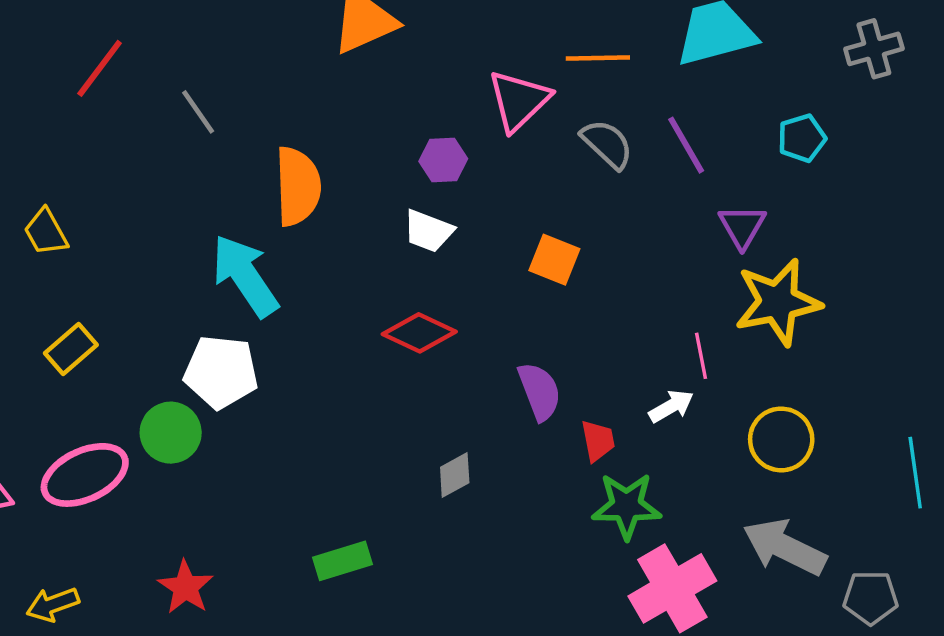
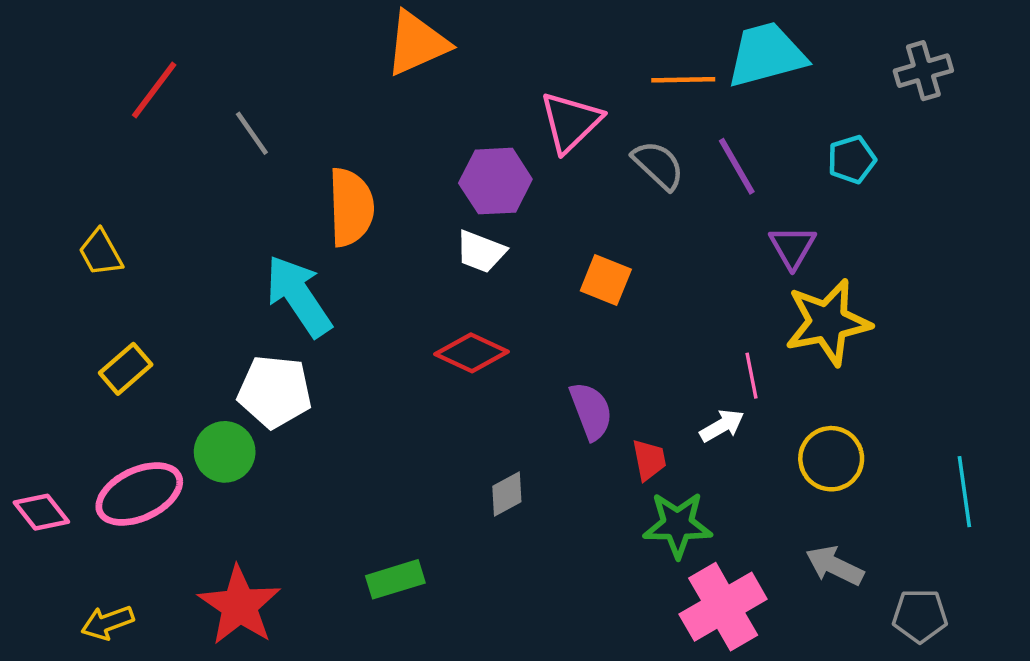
orange line: (598, 58) -> (683, 80), moved
purple hexagon: (443, 160) -> (495, 181), size x1.5
gray arrow: (785, 547) -> (835, 566), size x0.7
red star: (186, 587) -> (239, 606), size x1.5

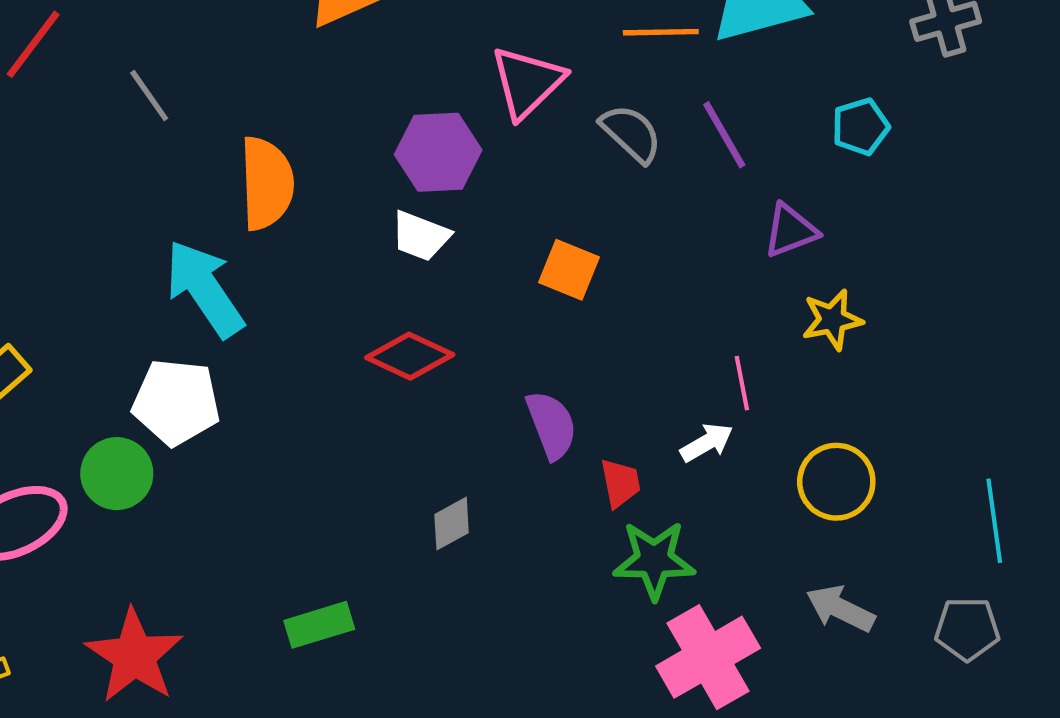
purple triangle: (792, 247) -> (790, 231), turned 39
yellow star: (828, 322) -> (832, 320), size x0.6
gray pentagon: (920, 616) -> (967, 629), moved

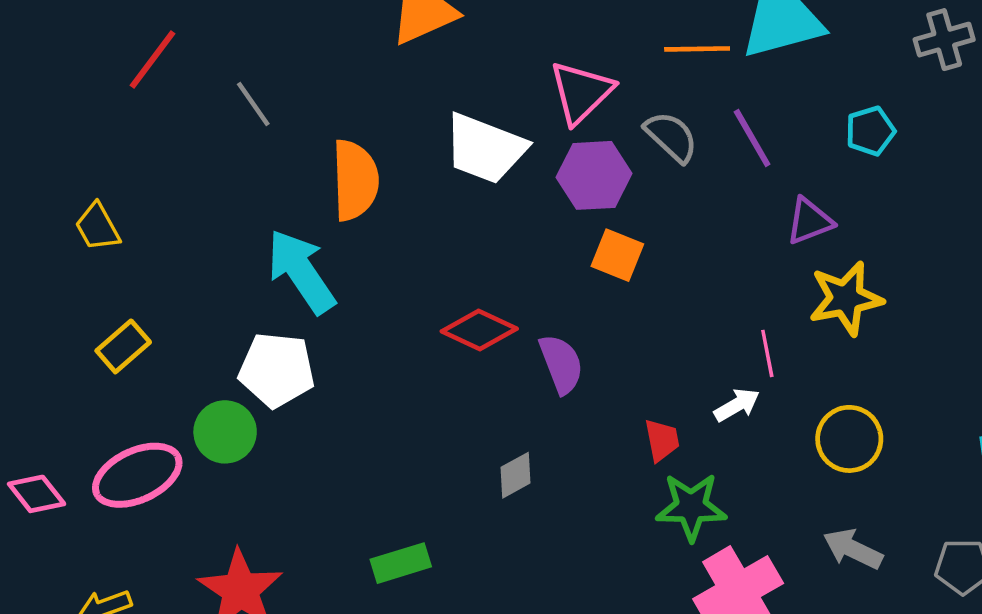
purple hexagon: (438, 152) -> (594, 175), moved
white trapezoid: (421, 236) -> (485, 148), moved, size x1.6
yellow star: (832, 320) -> (846, 298), size x1.4
purple semicircle: (551, 425) -> (561, 364), moved

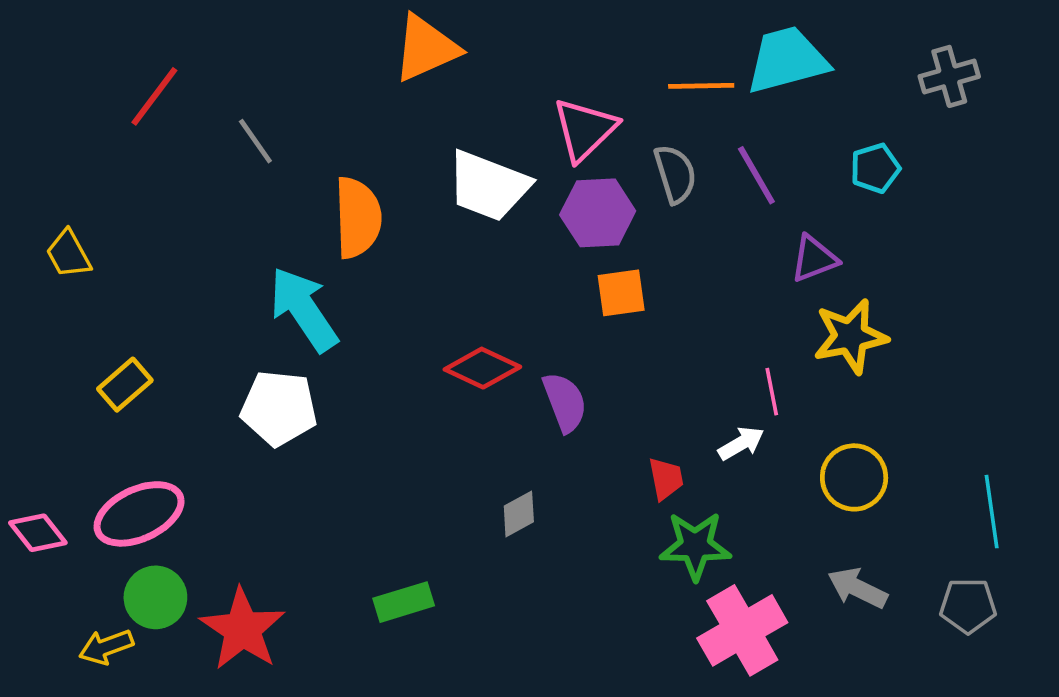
gray semicircle: (671, 137) -> (675, 174), turned 30
yellow trapezoid: (97, 227) -> (68, 254), moved
orange square: (617, 255) -> (621, 293), turned -30
green circle: (225, 432) -> (155, 597), moved

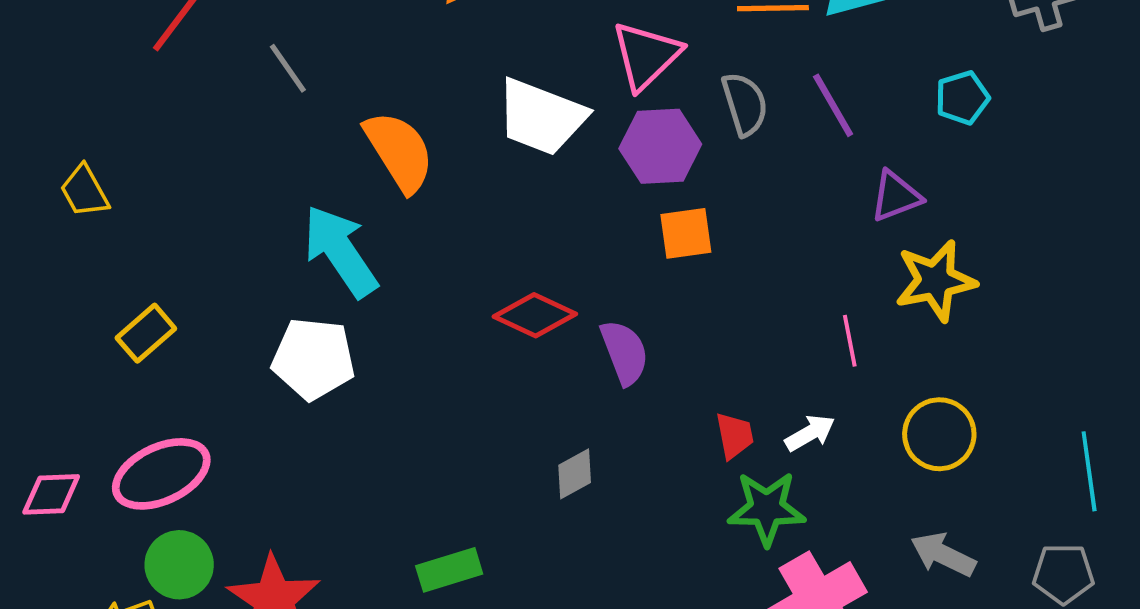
orange semicircle: (358, 218) -> (399, 151), turned -30
white arrow: (741, 443) -> (810, 433), moved
pink diamond: (38, 533) -> (51, 494), turned -54

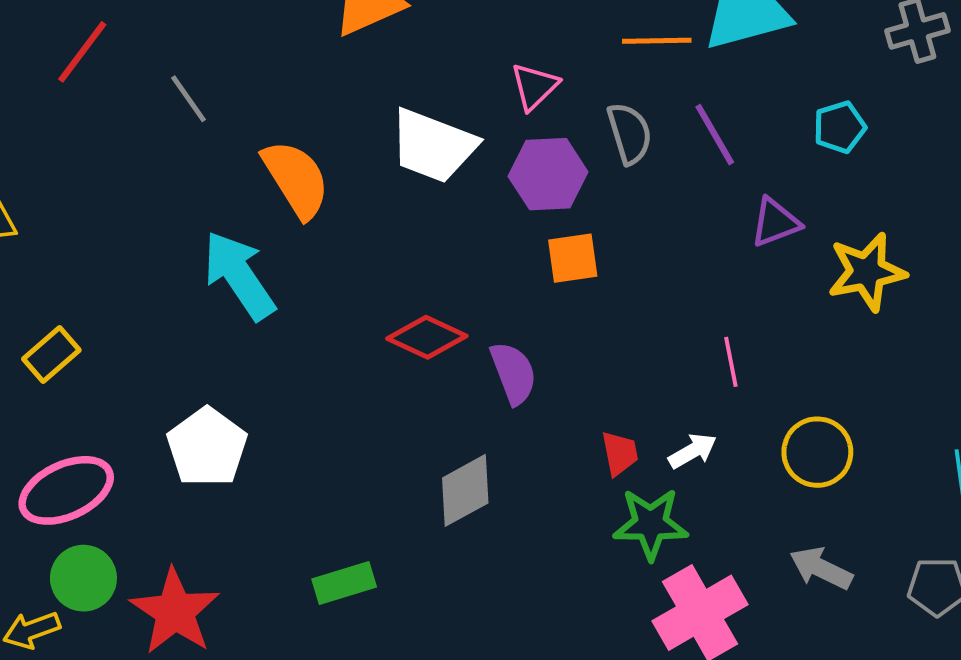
pink triangle: (646, 55) -> (534, 86), size x0.7
yellow star: (935, 281) -> (867, 272), moved
white pentagon: (314, 359) -> (207, 447), moved, turned 30
gray diamond: (575, 474) -> (465, 490), size x1.5

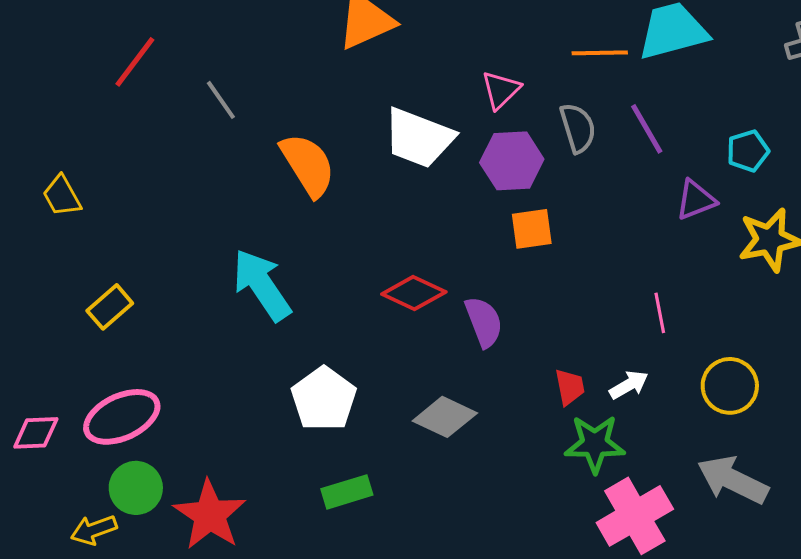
cyan pentagon: (840, 127) -> (748, 151), moved
cyan arrow: (239, 275) -> (262, 285), moved
white pentagon: (207, 447) -> (324, 399), moved
gray diamond: (465, 490) -> (445, 417), turned 54
gray arrow: (821, 568) -> (733, 480), size x1.4

